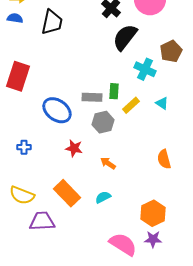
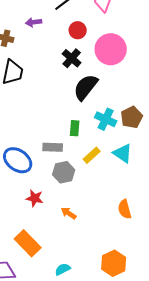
brown pentagon: (171, 51) -> (132, 117), moved
green rectangle: (114, 91) -> (75, 128), moved
cyan triangle: (162, 103) -> (123, 153), size x1.5
cyan semicircle: (103, 197) -> (63, 269), moved

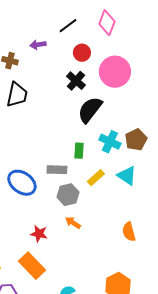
red star: (35, 198) -> (39, 234), moved
orange arrow: (69, 213) -> (73, 223), moved

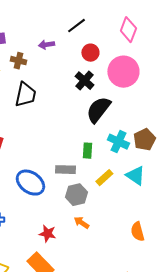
pink diamond: (107, 23) -> (128, 30), moved

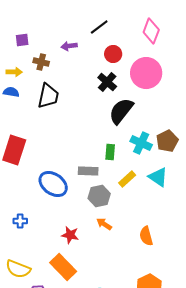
orange semicircle: (137, 232) -> (146, 236), moved

